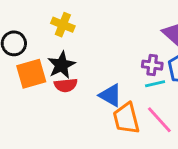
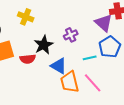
black star: (61, 65) -> (44, 45), moved
purple cross: (152, 65) -> (71, 35), moved, turned -32

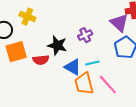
yellow cross: (26, 17) -> (27, 17), moved
black star: (44, 45) -> (57, 45), turned -30
cyan line: (90, 58) -> (92, 63), moved

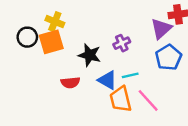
purple triangle: (119, 23) -> (161, 29), turned 36
orange square: (16, 52) -> (51, 42), moved
red semicircle: (41, 60) -> (70, 83), moved

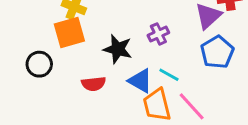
black circle: (27, 37) -> (39, 64), moved
cyan line: (130, 75) -> (169, 75), turned 42

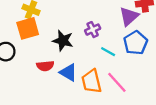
cyan line: (169, 75) -> (108, 52), moved
blue triangle: (140, 81) -> (68, 72), moved

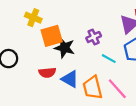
orange square: (28, 28) -> (52, 36), moved

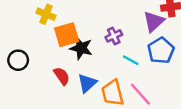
red semicircle: (47, 73) -> (62, 76), turned -119
blue triangle: (70, 79) -> (87, 83), turned 48

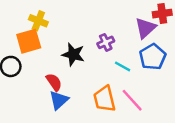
orange square: (67, 35) -> (29, 41), moved
blue triangle: (87, 83) -> (59, 100), moved

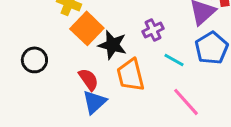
orange square: (29, 41) -> (87, 28), moved, turned -30
orange trapezoid: (104, 99) -> (131, 75), moved

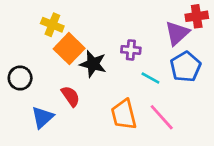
purple cross: (153, 30) -> (131, 50), turned 30
orange trapezoid: (131, 75) -> (124, 114), moved
blue triangle: (94, 102) -> (42, 117), moved

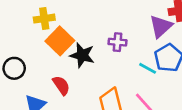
yellow cross: (52, 25) -> (44, 19), turned -30
cyan line: (150, 78) -> (148, 68), moved

